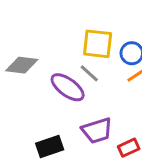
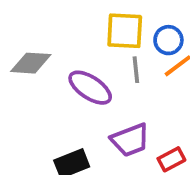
gray line: (89, 73) -> (136, 70), moved, turned 45

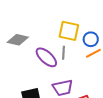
gray line: (136, 70) -> (63, 53), moved

